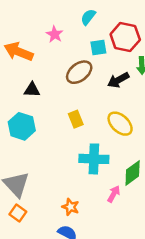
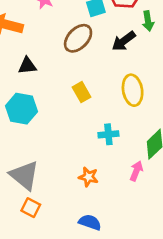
yellow ellipse: (120, 124) -> (133, 90), turned 45
cyan cross: (94, 159) -> (108, 134), size x0.6
orange star: (71, 207) -> (88, 177), moved

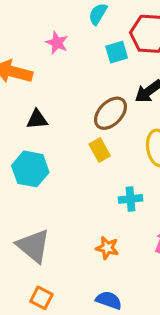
brown ellipse: (78, 38) -> (110, 113), moved
orange square: (31, 208) -> (41, 298), moved

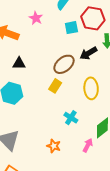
yellow rectangle: (100, 150) -> (55, 86), turned 56
cyan cross: (130, 199) -> (71, 118), turned 32

